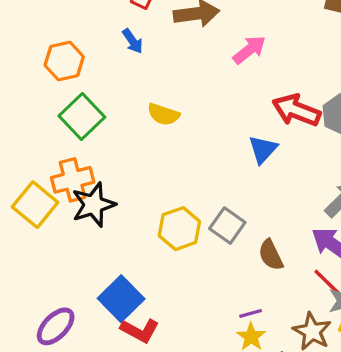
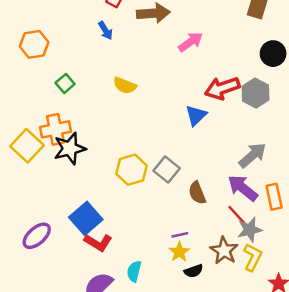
orange hexagon: (64, 61) -> (34, 44), moved
red arrow: (296, 110) -> (222, 88), turned -44
green square: (82, 116) -> (65, 83), size x0.6

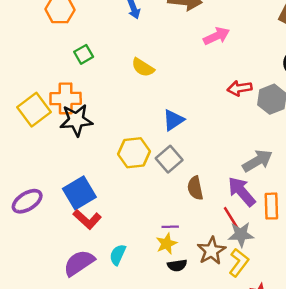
red arrow: (222, 88) -> (240, 88), size x0.7
blue triangle: (196, 115) -> (173, 120), moved

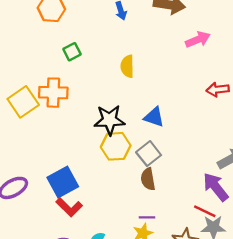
yellow semicircle: (143, 67) -> (127, 66), turned 55
black star: (76, 120) -> (109, 120), moved
blue triangle: (173, 120) -> (154, 117), turned 50
brown semicircle: (195, 188) -> (148, 179), moved
red line: (231, 218) -> (205, 211), turned -35

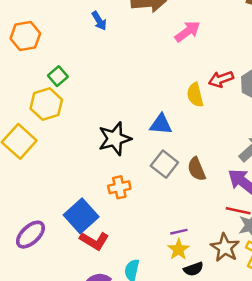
yellow semicircle: (127, 66) -> (195, 95), moved
orange cross: (53, 93) -> (119, 187), moved, size x0.7
yellow hexagon: (116, 146) -> (46, 104), moved
brown semicircle: (148, 179) -> (197, 169), moved

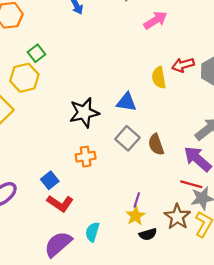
blue square: (81, 216) -> (50, 180), size x0.6
purple line: (179, 232) -> (137, 200), turned -63

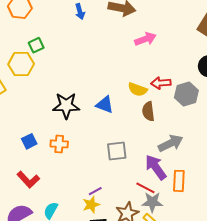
yellow semicircle: (159, 78) -> (138, 89), turned -72
gray square: (127, 138) -> (117, 151), moved, turned 30
brown semicircle: (156, 144) -> (148, 111), moved
blue square: (50, 180) -> (29, 141), moved
purple line: (137, 200) -> (95, 191), turned 32

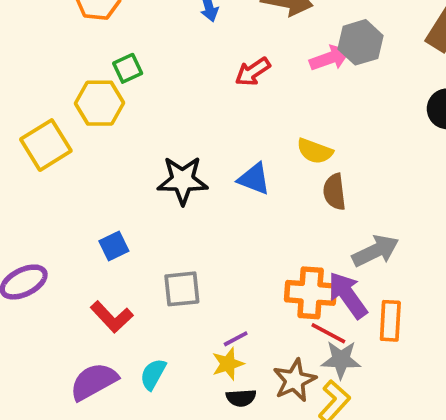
red arrow: (161, 83) -> (253, 72), moved, turned -30
gray hexagon: (186, 94) -> (360, 42), moved
orange cross: (59, 144) -> (311, 293), moved, size x1.5
gray square: (117, 151) -> (182, 289), moved

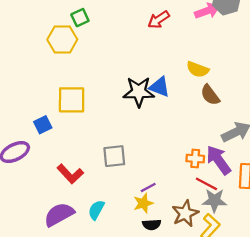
yellow square: (46, 145) -> (72, 100), moved, turned 32
black star: (183, 180) -> (139, 92), moved
brown semicircle: (334, 192) -> (210, 95), turned -30
blue square: (114, 246) -> (43, 125), moved
orange cross: (311, 293) -> (195, 159), size x0.6

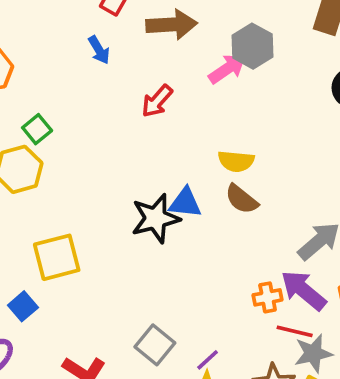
brown semicircle: (210, 95) -> (242, 199), moved
gray square: (114, 156) -> (155, 345), moved, turned -30

